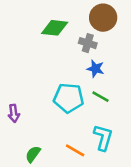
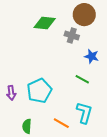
blue star: (95, 69) -> (92, 56), moved
cyan pentagon: (69, 98) -> (39, 91), moved, turned -30
green semicircle: (33, 154) -> (27, 126), turned -32

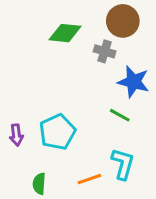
blue star: (92, 56) -> (133, 82), size x1.5
orange line: (61, 123) -> (89, 179), turned -49

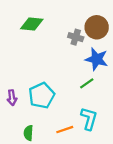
brown circle: (123, 21) -> (97, 27), moved
green diamond: (65, 33) -> (32, 24), moved
green line: (120, 115) -> (87, 83), turned -64

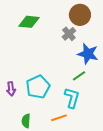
brown circle: (97, 27) -> (80, 15), moved
gray cross: (76, 37) -> (69, 34), turned 32
cyan L-shape: (89, 119) -> (72, 98), moved

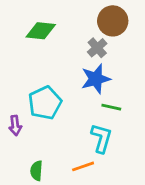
blue star: (88, 54) -> (96, 79), moved, turned -30
green line: (79, 76) -> (111, 107), turned 48
cyan pentagon: (38, 87) -> (45, 103), moved

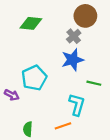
green line: (111, 107) -> (94, 83), moved
purple arrow: (15, 125) -> (12, 95), turned -56

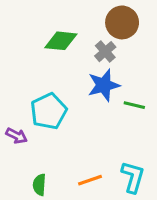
green diamond: (31, 23) -> (61, 41), moved
green line: (94, 83) -> (134, 105), moved
cyan L-shape: (77, 105) -> (133, 177), moved

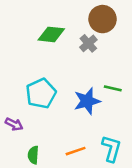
blue star: (104, 85) -> (87, 101), moved
purple arrow: (16, 136) -> (14, 124), moved

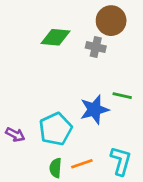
gray cross: (88, 43) -> (96, 47), turned -36
cyan pentagon: (41, 93) -> (55, 129), moved
green semicircle: (33, 155) -> (55, 168), moved

